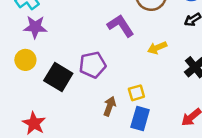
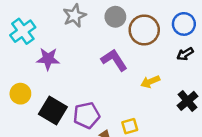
purple star: (35, 27) -> (48, 59), moved
purple pentagon: (93, 65) -> (87, 115), moved

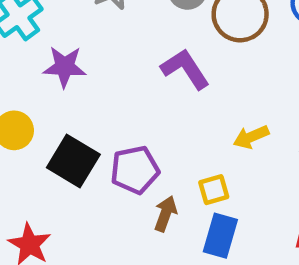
yellow arrow: (150, 82) -> (251, 137), moved

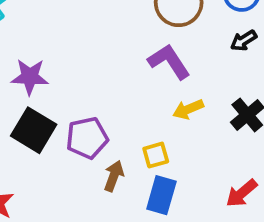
purple star: (65, 67) -> (30, 77), moved
purple L-shape: (185, 69) -> (169, 62), moved

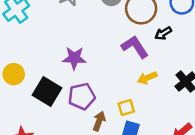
black arrow: (244, 41) -> (163, 33), moved
purple star: (30, 77) -> (74, 58), moved

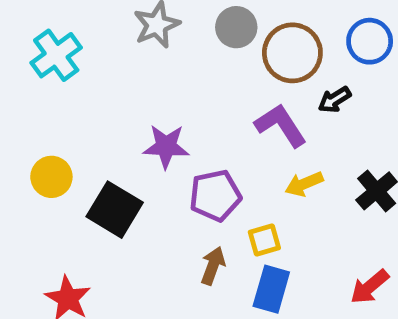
purple pentagon: (82, 96) -> (215, 196), moved

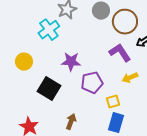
cyan cross: (56, 55) -> (49, 30), moved
yellow circle: (51, 177) -> (24, 62), moved
brown arrow: (213, 266) -> (71, 122), moved

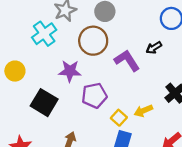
brown circle: (125, 22) -> (93, 41), moved
yellow arrow: (130, 78) -> (143, 111), moved
yellow square: (113, 102) -> (119, 118), turned -32

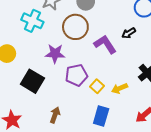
cyan cross: (44, 34) -> (32, 21), turned -30
yellow square: (119, 118) -> (97, 86), moved

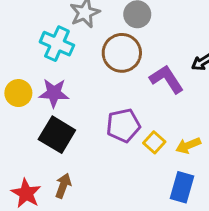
purple star: (55, 54) -> (54, 93), moved
brown arrow: (55, 115) -> (63, 186), moved
blue rectangle: (101, 116) -> (182, 187), moved

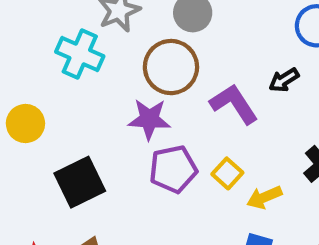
purple star: (54, 93) -> (149, 119), moved
black square: (57, 135) -> (80, 182), turned 33
yellow square: (154, 142) -> (227, 173), moved

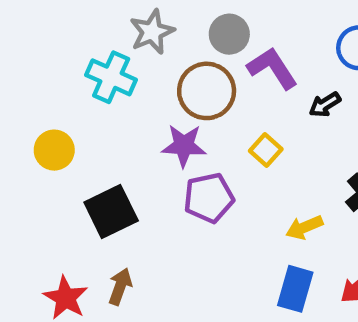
purple L-shape: (234, 104) -> (272, 68), moved
yellow square: (227, 173) -> (266, 150), moved

